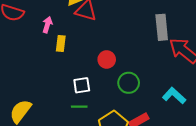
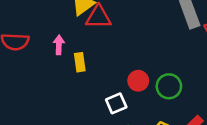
red circle: (107, 59) -> (138, 81), moved

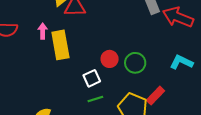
yellow rectangle: (80, 62) -> (60, 45), size x1.8

